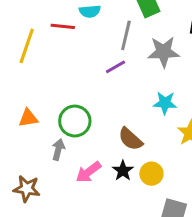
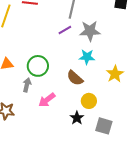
gray star: (163, 52) -> (90, 31), moved
cyan star: (165, 103) -> (87, 57), moved
black star: (123, 171) -> (77, 118), moved

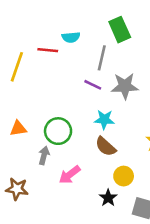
purple line: (65, 30) -> (93, 85), turned 56
cyan star: (87, 57) -> (104, 119), moved

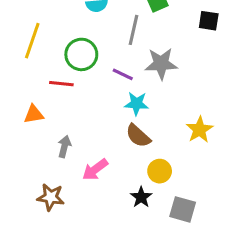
red line: (48, 50) -> (61, 84), moved
purple line: (93, 85) -> (123, 74), moved
green circle: (58, 131) -> (81, 54), moved
brown star: (17, 189) -> (51, 197), moved

